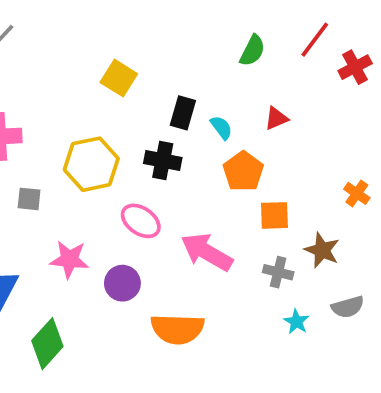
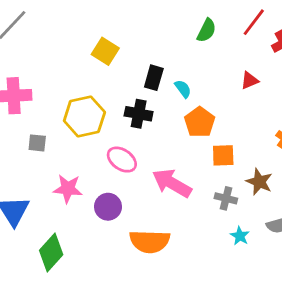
red triangle: (276, 118) -> (250, 80), moved

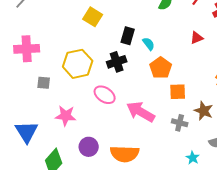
black cross: (139, 114) -> (117, 62), turned -30
purple circle: (108, 207) -> (89, 147), moved
cyan star: (240, 236) -> (193, 158), moved

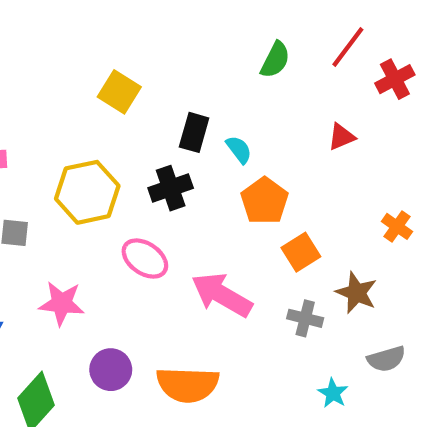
orange square: (178, 92) -> (301, 252), turned -30

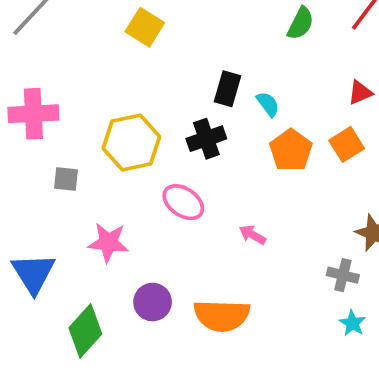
yellow square: (119, 92) -> (145, 27), moved
orange square: (301, 252) -> (347, 144), moved
pink arrow: (222, 295) -> (252, 235), size x0.5
gray cross: (305, 318) -> (343, 275), moved

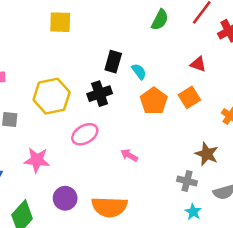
yellow square: (145, 27) -> (60, 22), turned -30
red triangle: (360, 93) -> (198, 64), turned 42
pink ellipse: (183, 202) -> (85, 134), turned -65

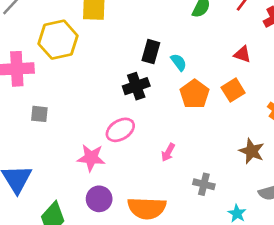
yellow hexagon: (52, 96) -> (58, 40), moved
pink arrow: (129, 155) -> (168, 152), turned -91
pink star: (37, 160) -> (91, 158), moved
gray cross: (187, 181) -> (204, 184), moved

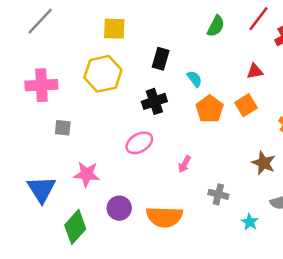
yellow hexagon: (58, 40) -> (103, 74), moved
black rectangle: (151, 52) -> (161, 59), moved
red triangle: (242, 54) -> (255, 71), turned -30
pink star: (91, 158) -> (87, 174), moved

